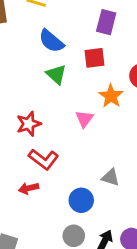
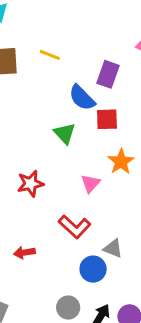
purple rectangle: (106, 22) -> (108, 74), moved
blue semicircle: (51, 41) -> (82, 98), moved
red L-shape: (44, 159) -> (74, 227), moved
blue circle: (81, 200) -> (93, 269), moved

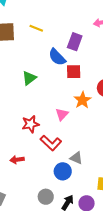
green triangle: (65, 133) -> (29, 78), moved, turned 35
red star: (30, 184) -> (31, 124), moved

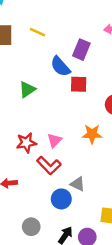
orange star: (82, 100) -> (92, 134), moved, turned 30
pink triangle: (62, 114) -> (54, 140), moved
gray circle: (46, 197) -> (31, 227), moved

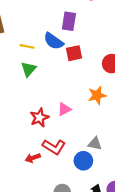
yellow line: (38, 32) -> (27, 46), moved
pink triangle: (54, 140) -> (64, 109), turned 32
red L-shape: (49, 165) -> (54, 147), moved

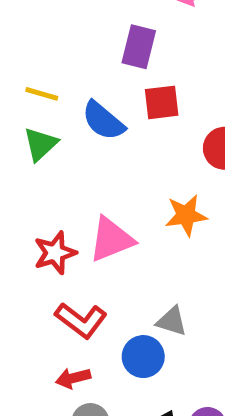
blue semicircle: (54, 41) -> (103, 121), moved
red square: (74, 53) -> (162, 102), moved
pink triangle: (64, 109) -> (111, 239), size x1.5
red arrow: (33, 158) -> (73, 378), moved

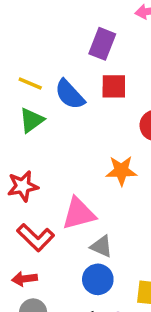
yellow line: (42, 94) -> (30, 83), moved
green triangle: (40, 144) -> (32, 120), moved
pink triangle: (111, 239) -> (79, 214), moved
blue circle: (143, 357) -> (98, 279), moved

